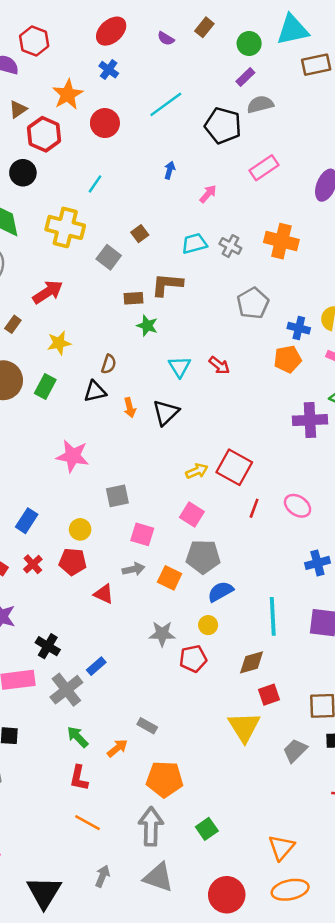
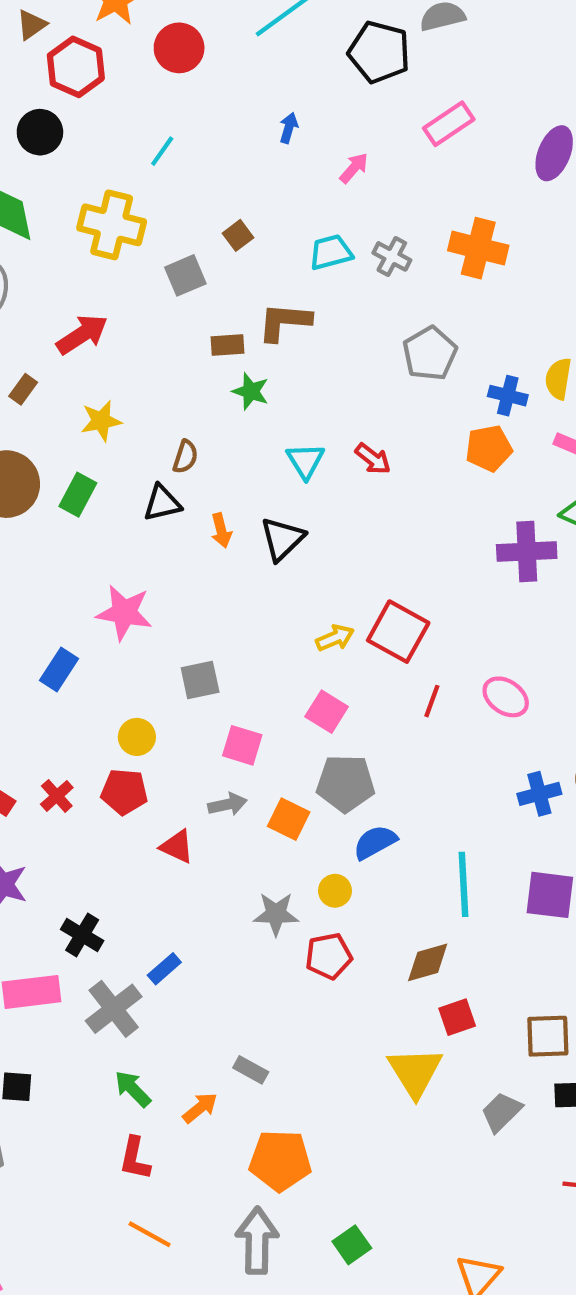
gray square: (109, 257) -> (185, 275), turned 30
blue rectangle: (27, 521) -> (59, 669), moved
yellow circle: (208, 625) -> (335, 891), moved

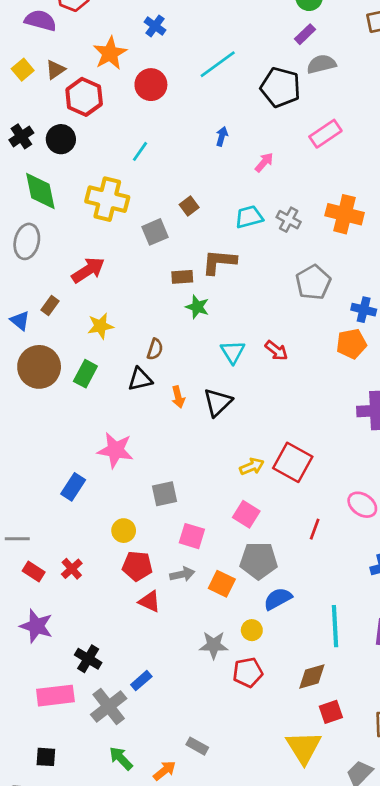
red line: (432, 701) -> (315, 529), moved
red pentagon: (124, 792) -> (137, 566), moved

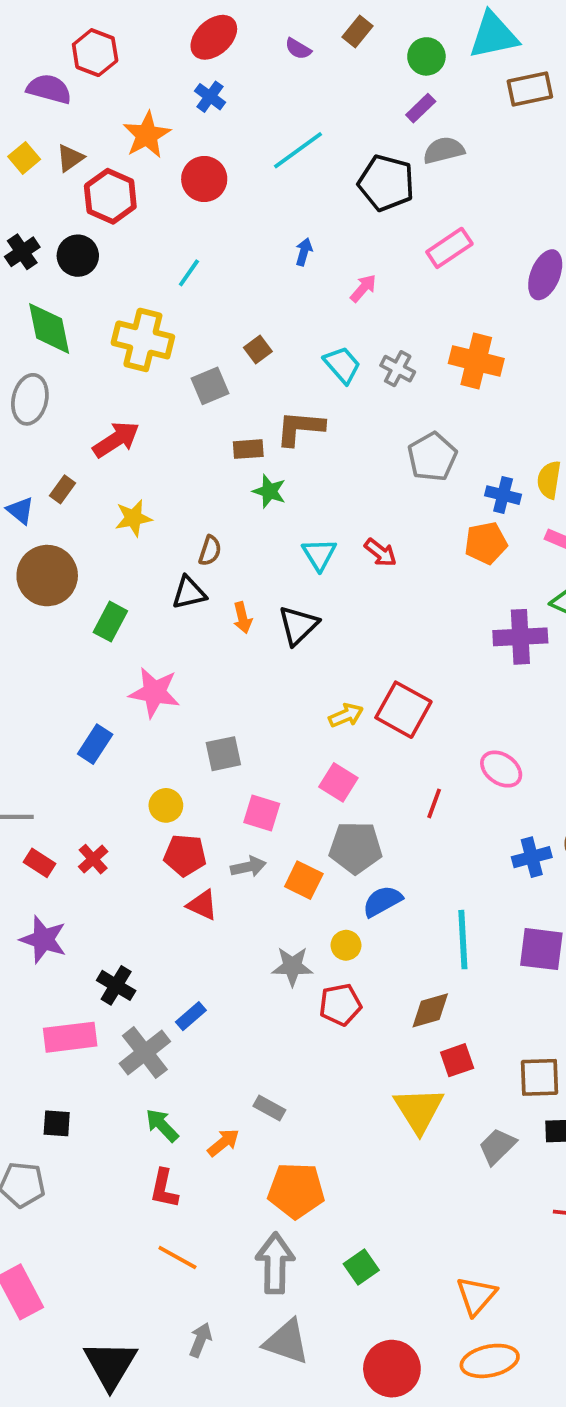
cyan trapezoid: (249, 217) -> (342, 365), turned 64
green rectangle: (85, 374) -> (110, 622), moved

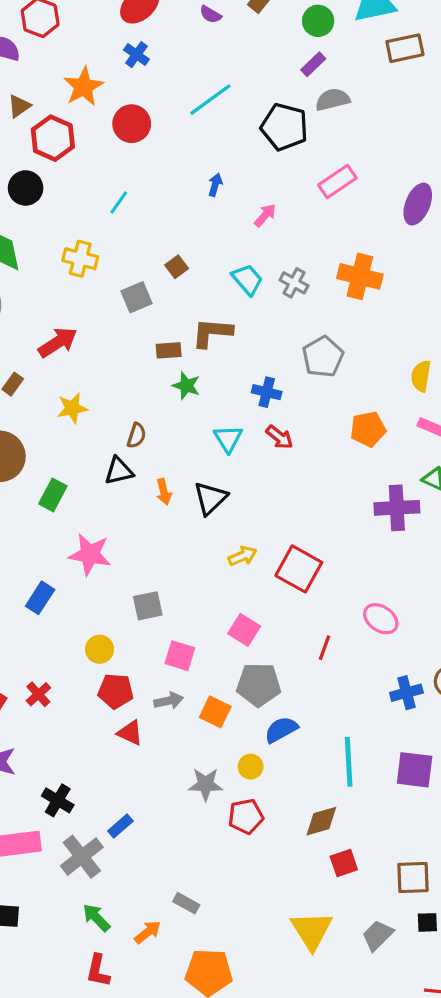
yellow cross: (143, 340) -> (80, 259), size x0.7
blue cross: (503, 495) -> (267, 392), moved
yellow arrow: (346, 715) -> (243, 556), moved
yellow triangle: (419, 1110) -> (312, 931), moved

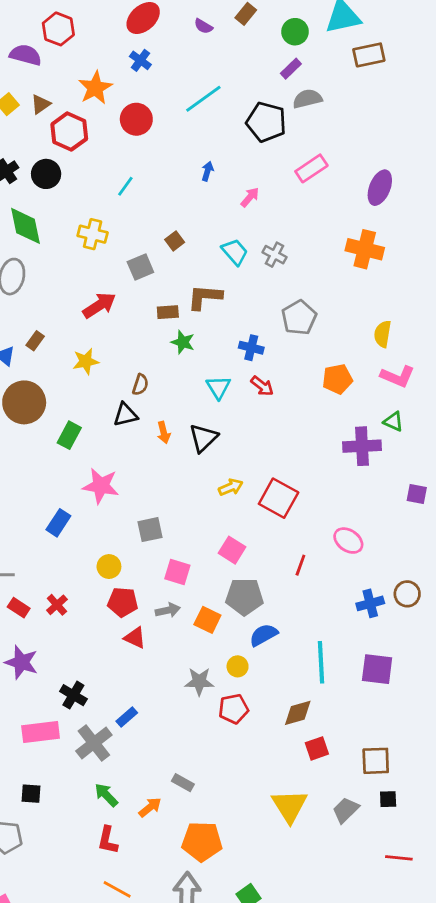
orange cross: (360, 276) -> (365, 249), moved
red arrow: (58, 342) -> (99, 305), moved

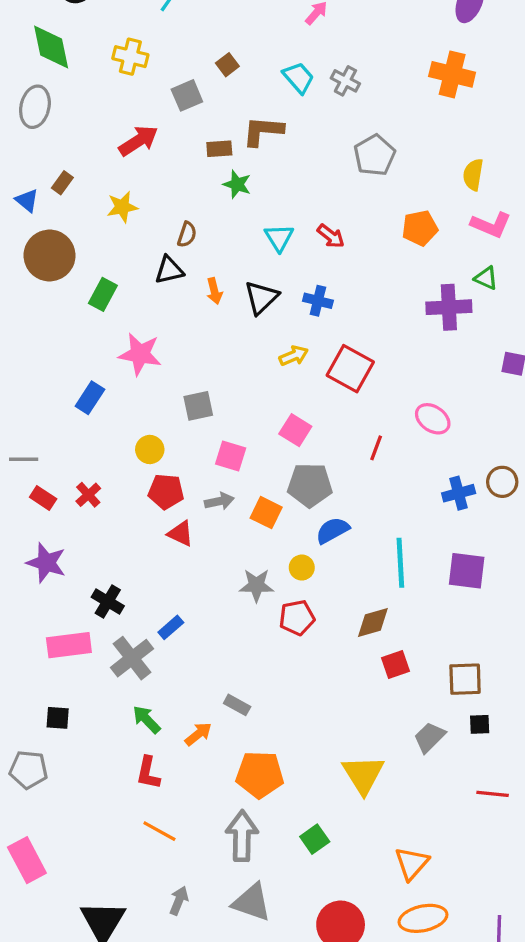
blue cross: (251, 348) -> (318, 301), moved
yellow triangle: (290, 806) -> (363, 774), moved

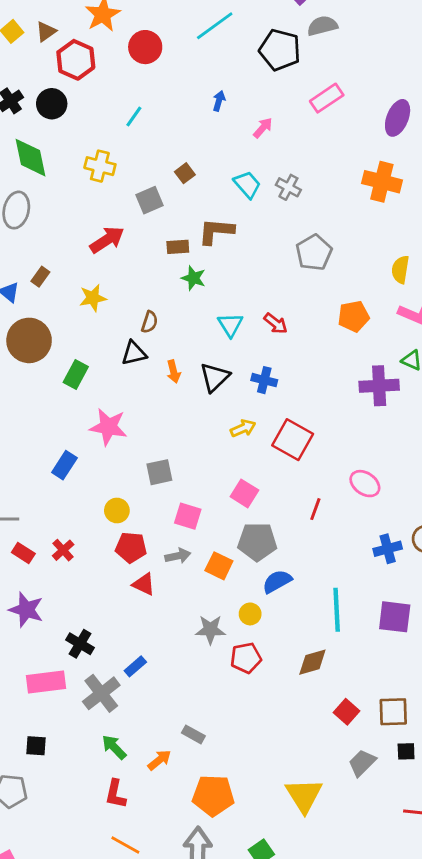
red square: (396, 665) -> (346, 712), moved, turned -30

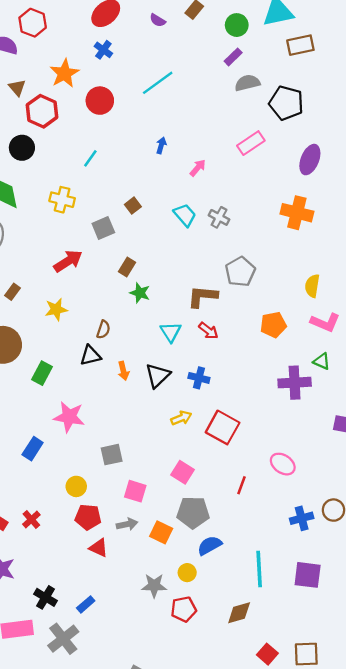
brown triangle: (46, 31) -> (17, 88), turned -36
black pentagon: (280, 50) -> (286, 103), moved
brown L-shape: (216, 231) -> (202, 296), moved
brown rectangle: (178, 247) -> (127, 267), turned -54
blue rectangle: (135, 666) -> (86, 604), moved

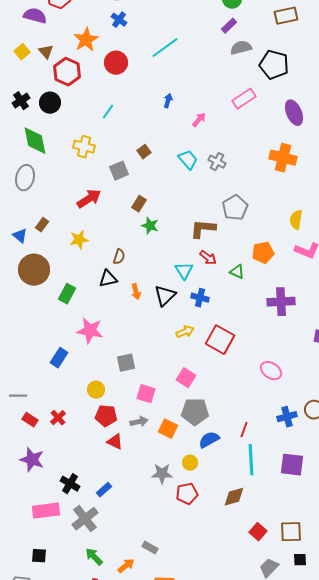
purple ellipse: (310, 160) -> (294, 113), turned -45
cyan triangle: (171, 332) -> (184, 271), moved
green triangle: (322, 361) -> (237, 272), moved
red line: (241, 485) -> (244, 430), moved

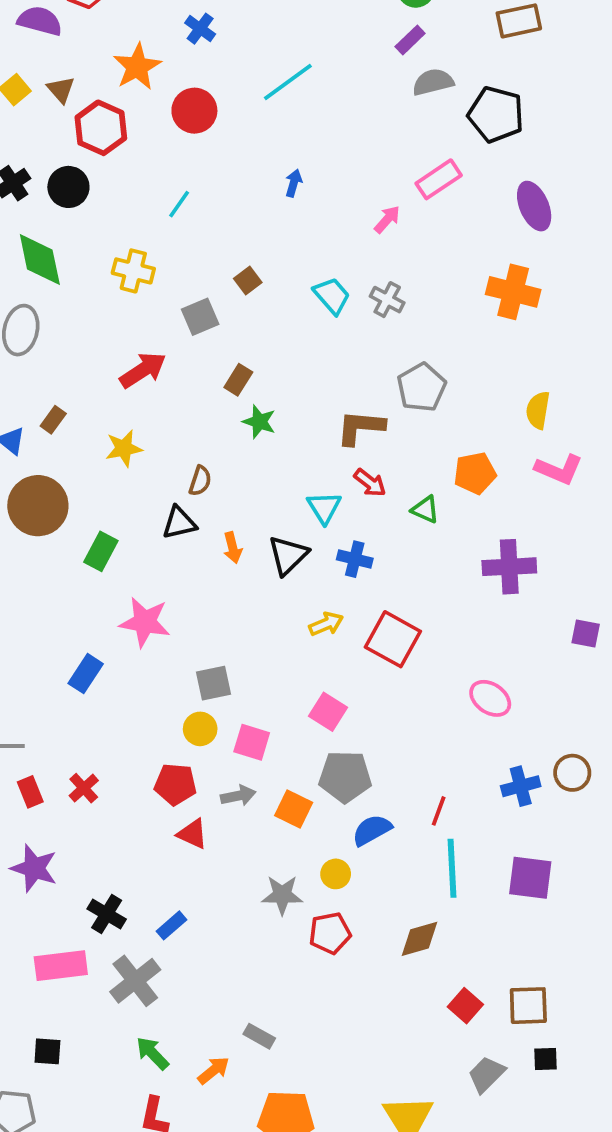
pink arrow: (199, 120) -> (387, 219), moved
yellow circle: (96, 390) -> (200, 729), moved
red rectangle: (30, 420) -> (30, 792), turned 35

